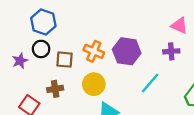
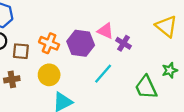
pink triangle: (179, 26) -> (105, 31), moved
purple cross: (171, 51) -> (123, 43), turned 35

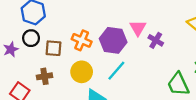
pink triangle: (105, 31) -> (138, 28), turned 36
cyan line: (103, 74) -> (116, 71), moved

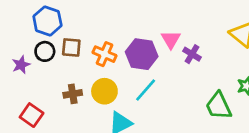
brown square: (53, 48) -> (71, 47), moved
brown cross: (45, 76) -> (73, 94), moved

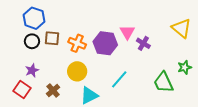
purple star: (21, 65) -> (32, 70), moved
cyan line: (146, 90) -> (119, 79), moved
brown cross: (73, 94) -> (53, 90), moved, turned -32

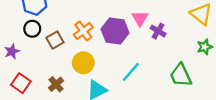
brown square: (52, 38) -> (55, 40), moved, turned -35
orange cross: (77, 43) -> (83, 31), turned 30
green star: (185, 67) -> (205, 47), moved
purple star: (32, 70) -> (12, 51), moved

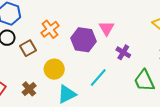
orange cross: (83, 31) -> (50, 29), moved
purple cross: (158, 31) -> (123, 52), moved

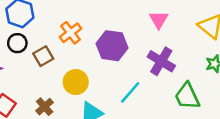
pink triangle: (107, 28) -> (159, 20), moved
purple cross: (123, 52) -> (161, 61), size x1.5

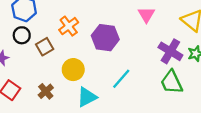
purple cross: (161, 61) -> (170, 51), moved

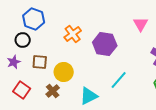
black circle: (22, 35) -> (23, 40), moved
brown square: (45, 47) -> (40, 62), moved, turned 35
yellow circle: (73, 70) -> (64, 72), moved

